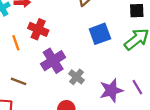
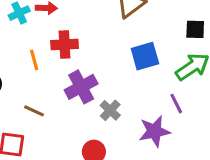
red cross: (38, 29) -> (65, 44), turned -30
purple line: (137, 87) -> (176, 104), moved

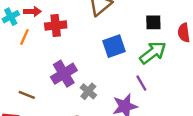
red cross: (65, 44) -> (56, 26), moved
orange line: (34, 60) -> (24, 37), moved, turned 42

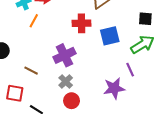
red cross: (56, 26) -> (81, 23), moved
gray cross: (88, 91) -> (66, 81), moved

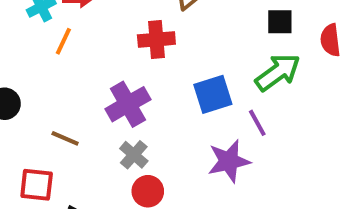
blue square: (110, 36) -> (213, 94), moved

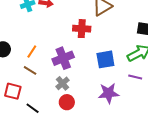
orange line: (63, 41) -> (32, 52), moved
purple line: (257, 123) -> (135, 77), moved, turned -56

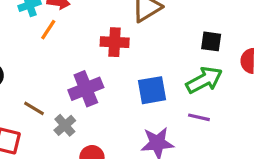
orange line: (32, 52) -> (48, 30), moved
gray cross: (62, 83) -> (65, 125), moved

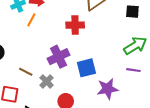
black square: (211, 41) -> (132, 12), moved
blue square: (152, 90) -> (86, 68), moved

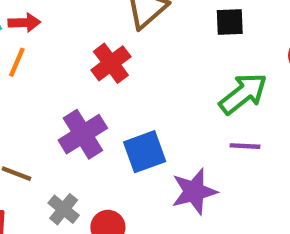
red cross: (75, 25) -> (111, 63), turned -30
gray cross: (47, 81) -> (64, 209), moved

